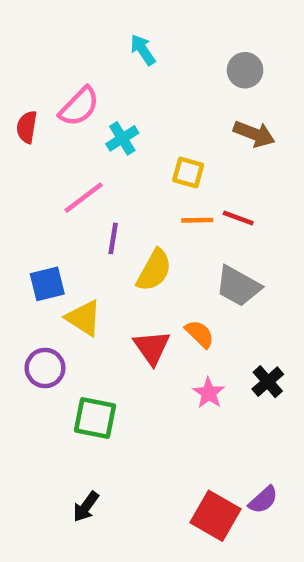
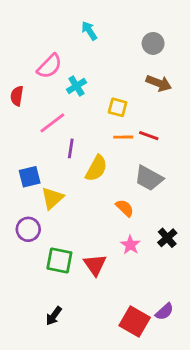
red semicircle: (27, 127) -> (17, 96), moved
yellow triangle: (84, 318) -> (52, 198), turned 45
red triangle: (152, 348) -> (95, 265), moved

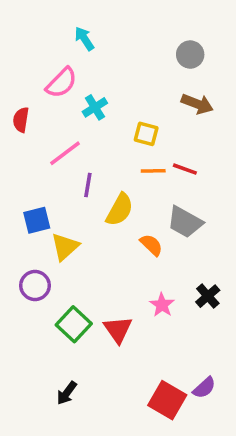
cyan arrow: (89, 31) -> (84, 39), moved
orange semicircle: (125, 208) -> (151, 245), moved
green square: (59, 261) -> (74, 324), turned 32

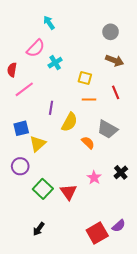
pink line: (65, 153) -> (24, 89), moved
red line: (185, 169) -> (116, 92), moved, turned 48
red square: (167, 400) -> (97, 233), turned 30

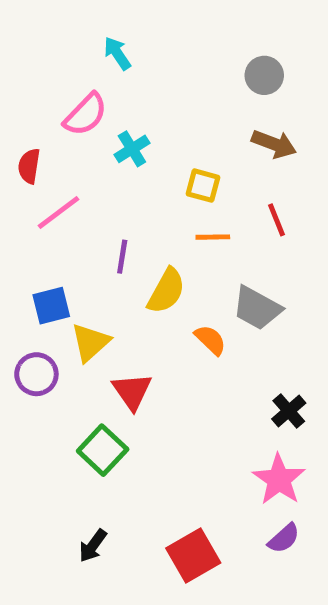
purple circle: (20, 166) -> (36, 374), moved
pink star: (94, 178) -> (279, 480), moved, size x1.5
red triangle: (68, 192) -> (132, 391), moved
red square: (97, 233) -> (193, 555), moved

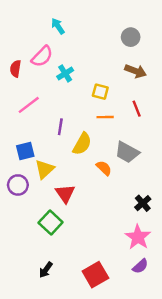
red semicircle: (29, 166) -> (15, 69), moved

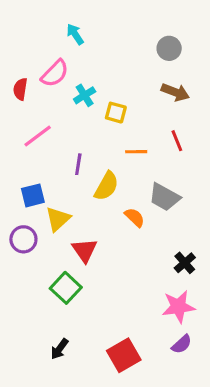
yellow square: (100, 92) -> (116, 113), moved
pink star: (138, 237) -> (178, 307), turned 30

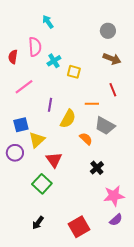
pink semicircle: (55, 73) -> (35, 47), turned -48
orange line: (136, 152) -> (92, 104), moved
black cross: (185, 263) -> (97, 168), moved

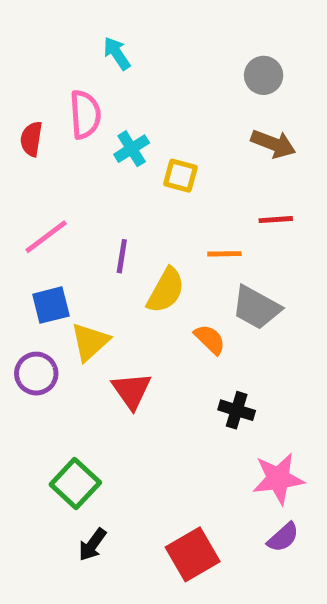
pink line: (24, 87) -> (46, 237), moved
red line: (113, 90) -> (276, 220), turned -72
black cross: (97, 168) -> (237, 410), turned -32
green square: (42, 184) -> (75, 484), moved

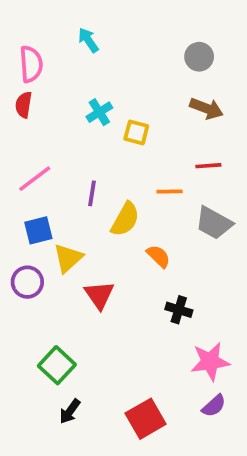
pink semicircle: (85, 114) -> (31, 64), moved
gray trapezoid: (256, 308) -> (214, 223), moved

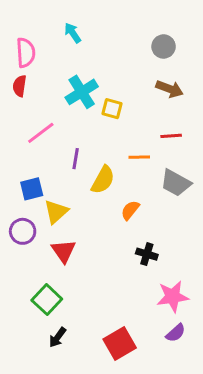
cyan cross: (99, 112) -> (82, 92), size x1.5
pink line: (35, 179) -> (41, 133), moved
orange semicircle: (158, 256) -> (130, 210), turned -95
red triangle: (99, 295) -> (64, 251), moved

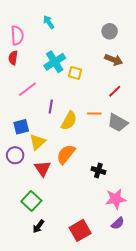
red line: (171, 136) -> (115, 91), turned -40
orange line: (139, 157) -> (94, 114), moved
orange semicircle: (130, 210) -> (66, 154), moved, size x1.5

